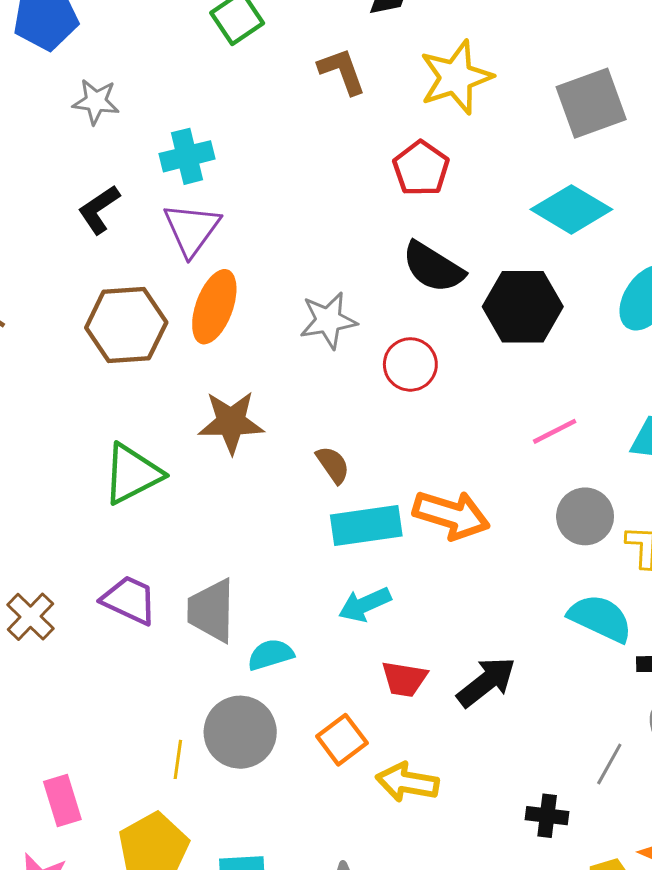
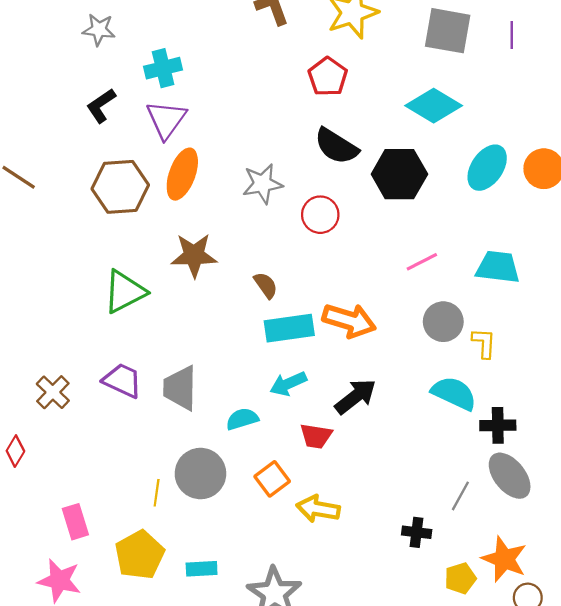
gray square: (591, 103) -> (448, 31), turned 30
cyan semicircle: (271, 655) -> (242, 419), moved
black arrow: (486, 682) -> (356, 397), moved

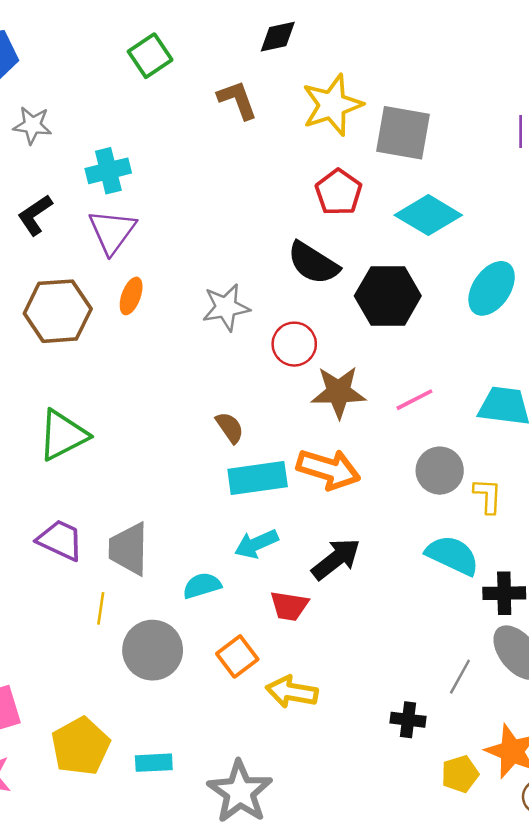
gray square: (448, 31) -> (403, 133), moved
red pentagon: (328, 77) -> (339, 192), moved
orange ellipse: (182, 174) -> (131, 296), size x0.6
brown star: (194, 255) -> (339, 392), moved
yellow line: (157, 493) -> (101, 608), moved

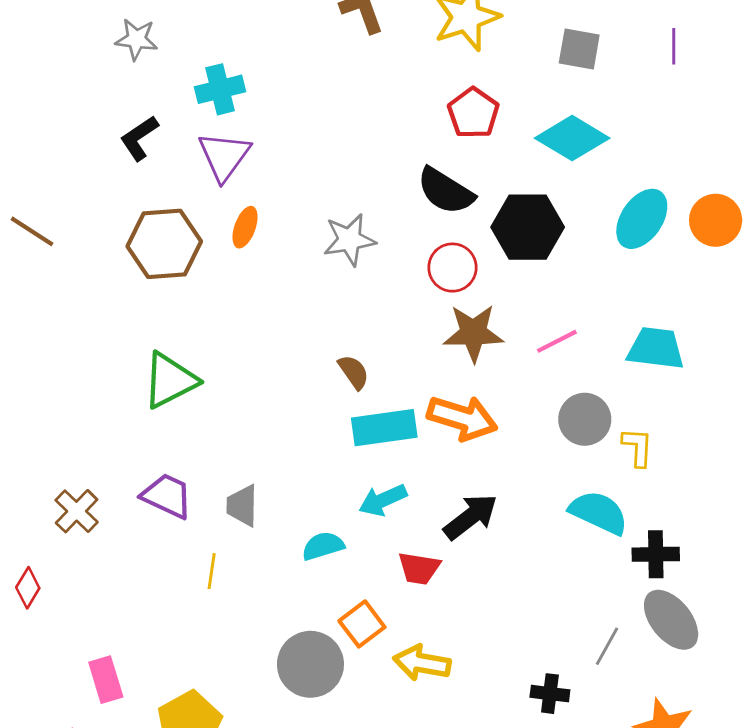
gray square: (403, 133) -> (579, 49), moved, size x0.7
red circle: (294, 344) -> (452, 268), moved
gray trapezoid: (129, 549) -> (242, 506), size x0.7
gray circle: (153, 650) -> (310, 664), moved

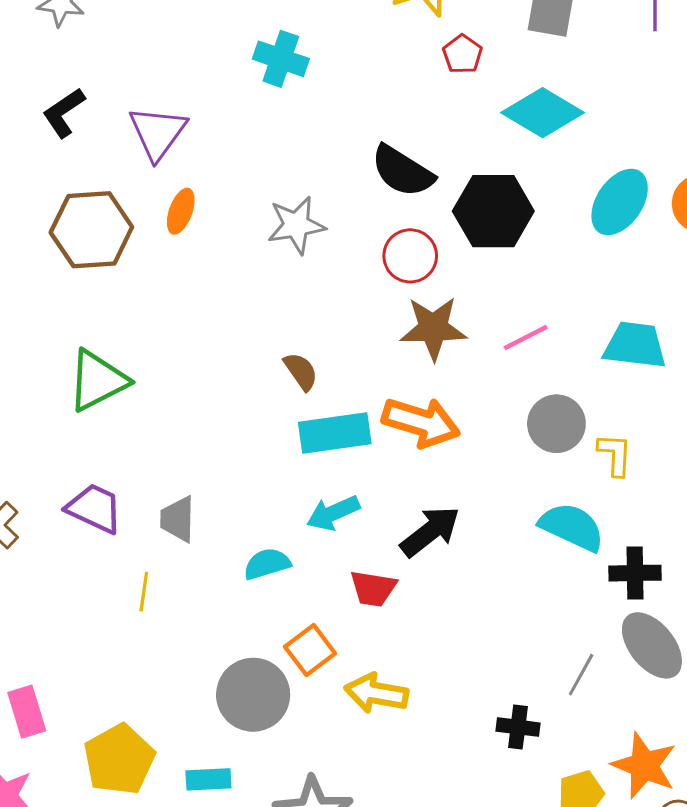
cyan cross: (220, 89) -> (281, 59), moved, turned 33
red pentagon: (473, 113) -> (463, 54), moved, size x0.7

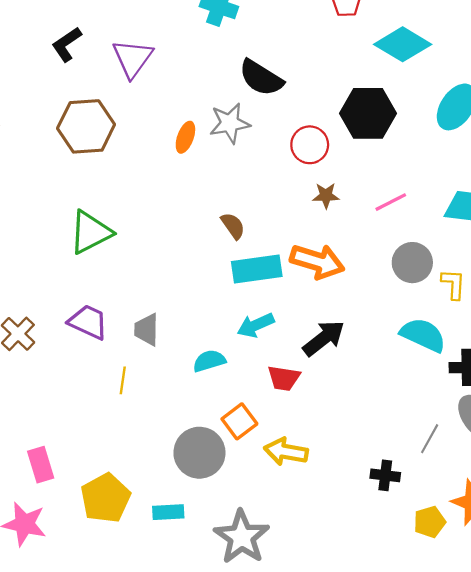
black semicircle: (402, 171) -> (261, 78), moved
orange ellipse: (181, 211) -> (185, 137), moved
brown star: (433, 328) -> (326, 196), size x0.6

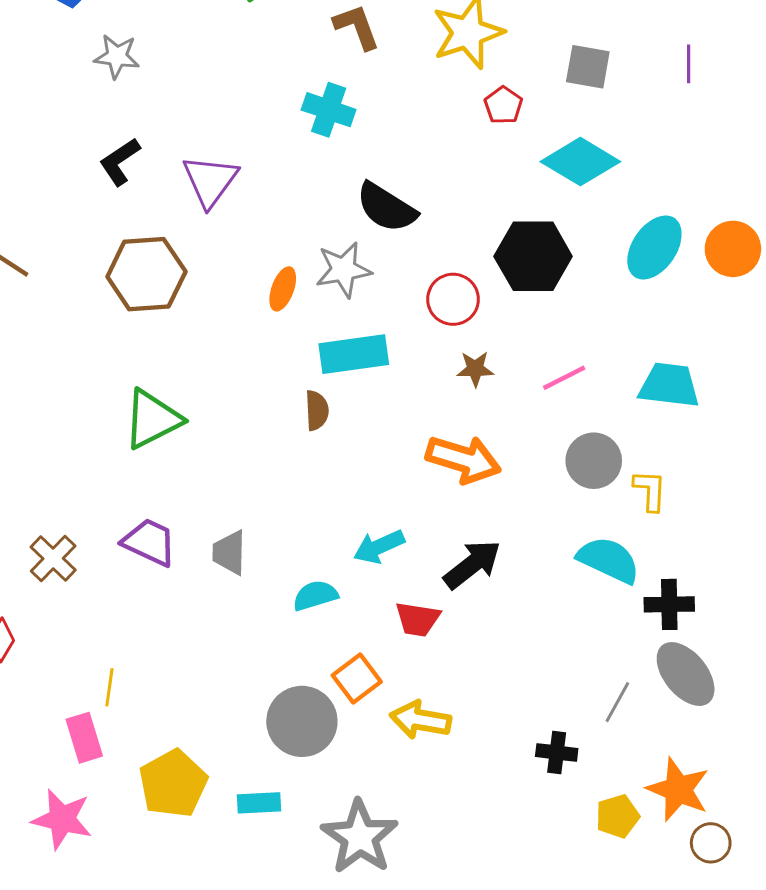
brown semicircle: (233, 226) -> (317, 410), moved, turned 32
cyan rectangle: (257, 269) -> (354, 354), moved
yellow line: (123, 380) -> (109, 687), moved

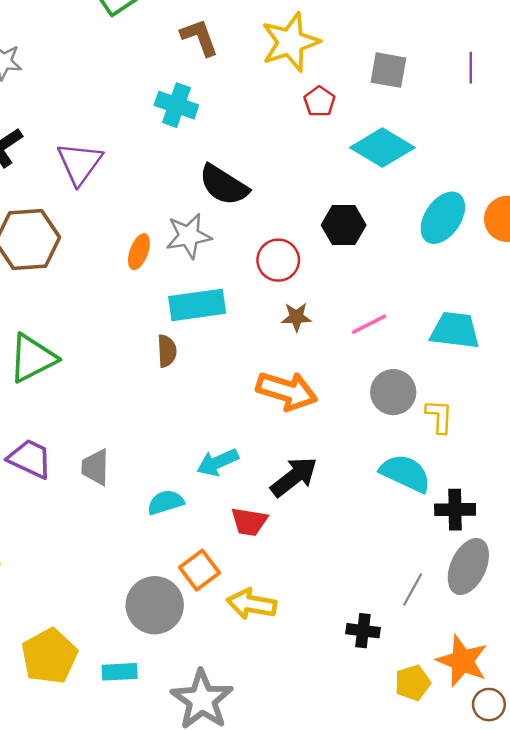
black hexagon: (533, 256) -> (344, 225), size x0.7
gray ellipse: (686, 674) -> (468, 566), turned 64

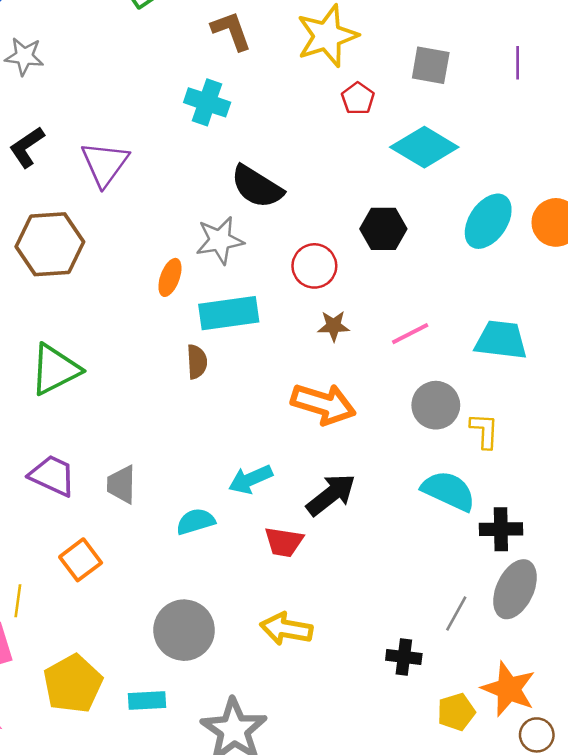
orange ellipse: (139, 252) -> (170, 277), moved
orange square: (200, 570) -> (81, 560), moved

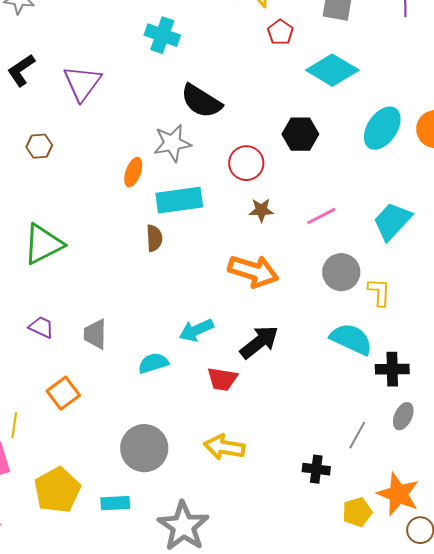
brown hexagon: (50, 244) -> (39, 146), size x0.5
cyan trapezoid: (501, 340) -> (392, 221), turned -54
purple trapezoid: (52, 476) -> (41, 327), size x0.7
gray ellipse: (515, 589) -> (403, 416), size x0.6

